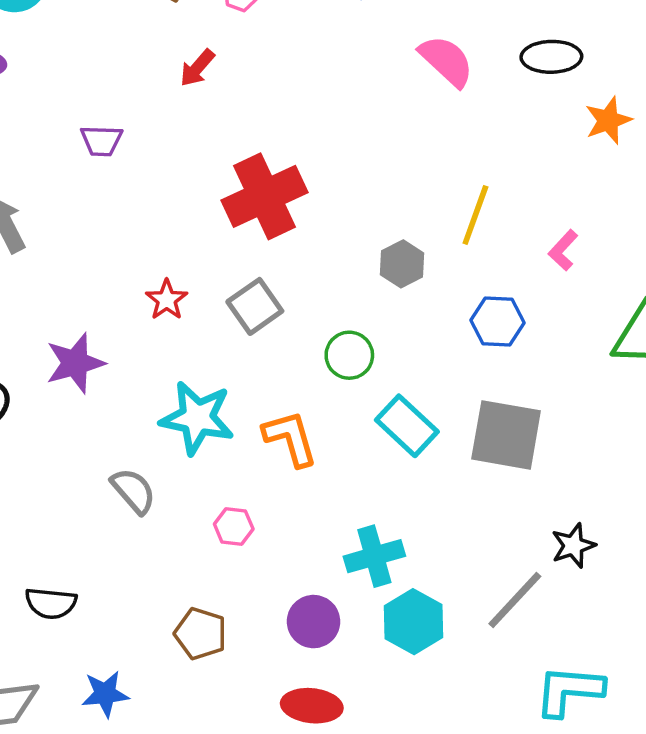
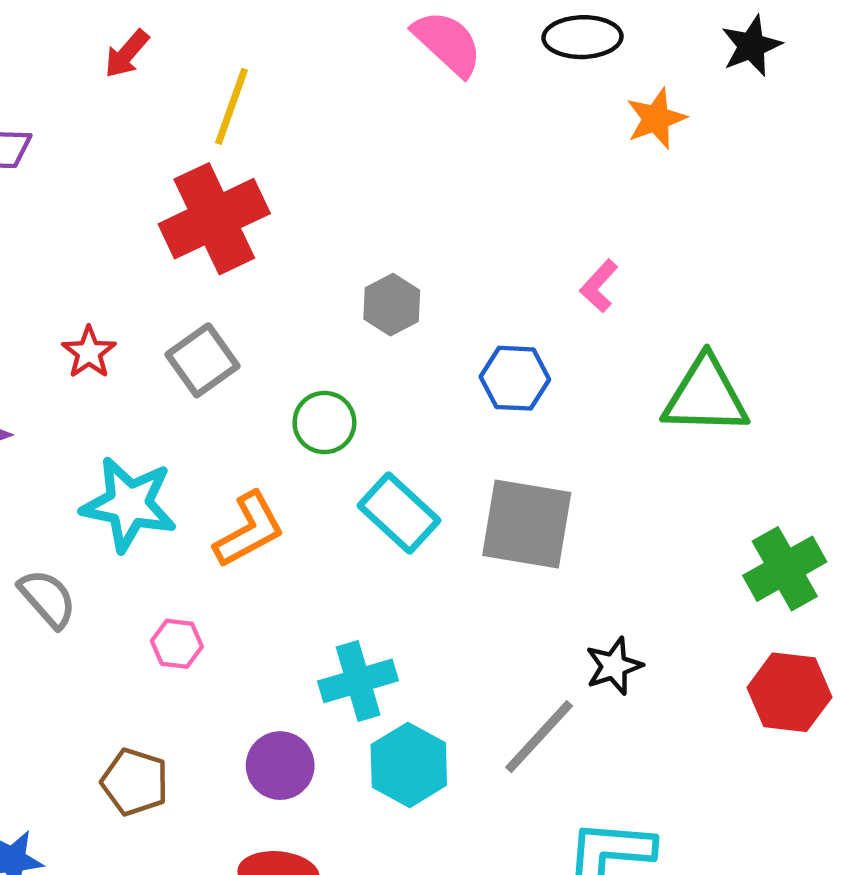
yellow line: (475, 215) -> (232, 106), moved
orange L-shape: (290, 438) -> (249, 530), turned 78

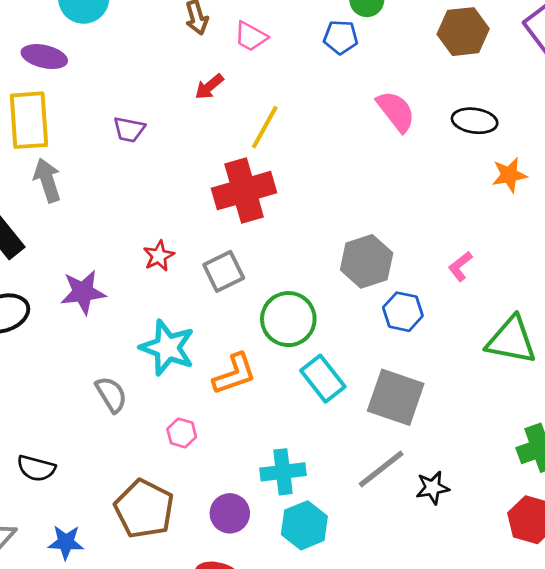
gray hexagon: (392, 305) -> (367, 261), moved, size x1.5
green circle: (324, 423) -> (288, 319), size x1.5
gray line: (539, 737) -> (381, 469), moved
brown pentagon: (135, 782) -> (144, 509), size x1.5

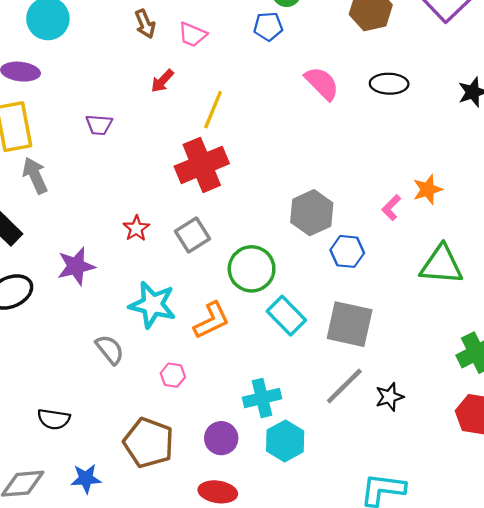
orange star: (509, 175) -> (428, 189), moved

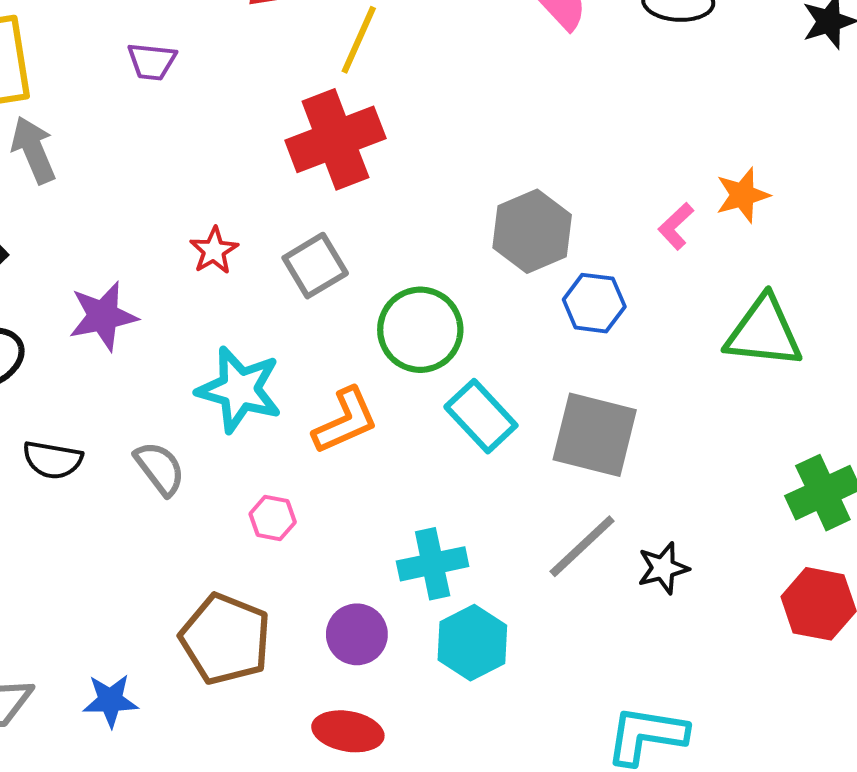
black semicircle: (54, 419) -> (53, 460), moved

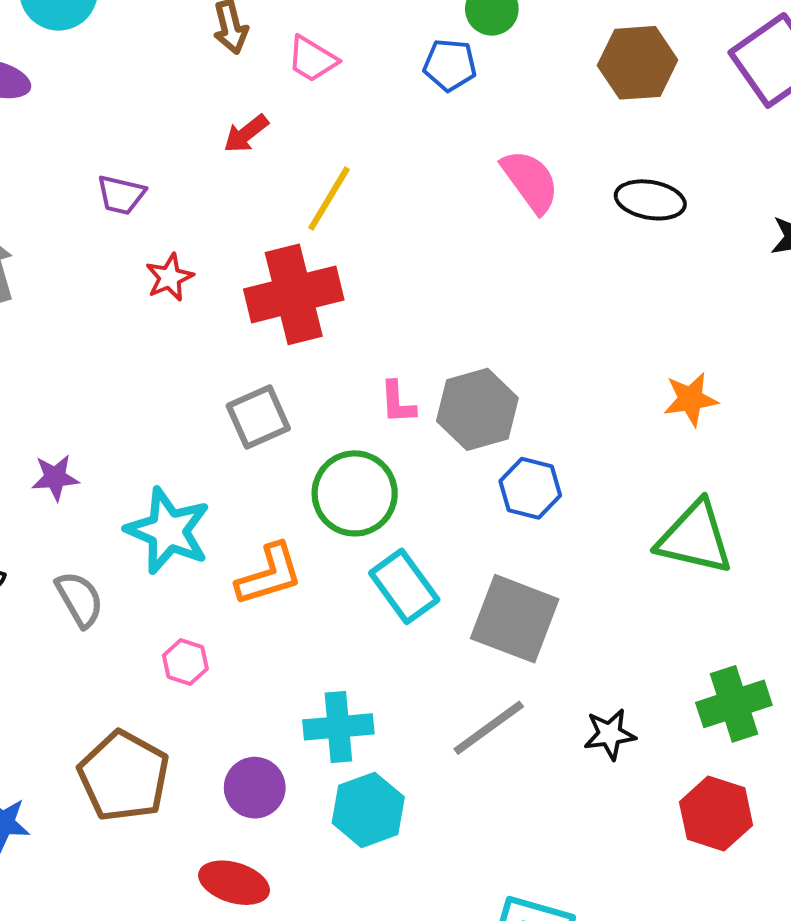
pink L-shape: (676, 226) -> (398, 402), moved, turned -57
red star: (214, 251) -> (170, 277), moved
purple star: (103, 316) -> (55, 478), moved, size x0.7
black star: (663, 568) -> (610, 734), moved

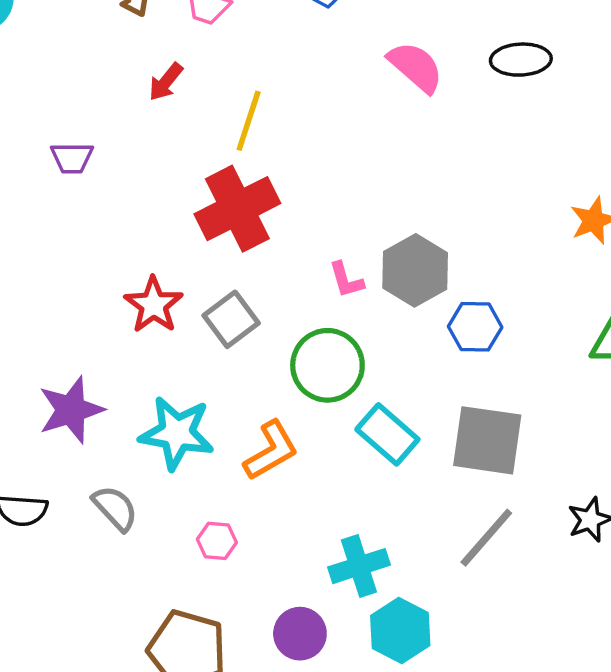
red star: (170, 277) -> (154, 305), moved, size x1.4
purple star: (55, 478) -> (71, 410), size x1.6

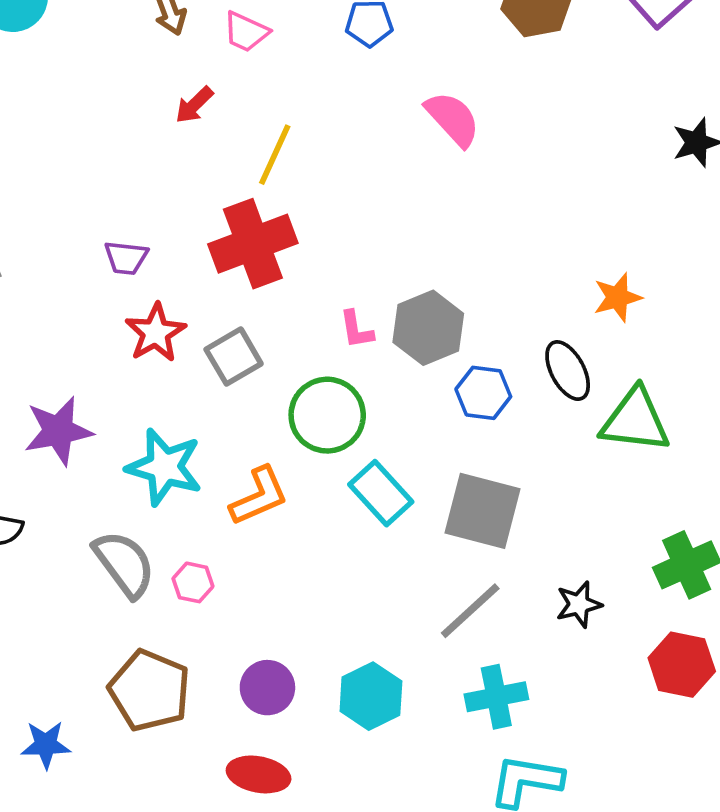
black ellipse: (521, 60) -> (568, 371), moved, turned 58
purple trapezoid: (72, 158) -> (126, 258), moved
gray semicircle: (115, 508) -> (124, 564), moved, size x1.4
cyan cross: (359, 566) -> (496, 697), moved

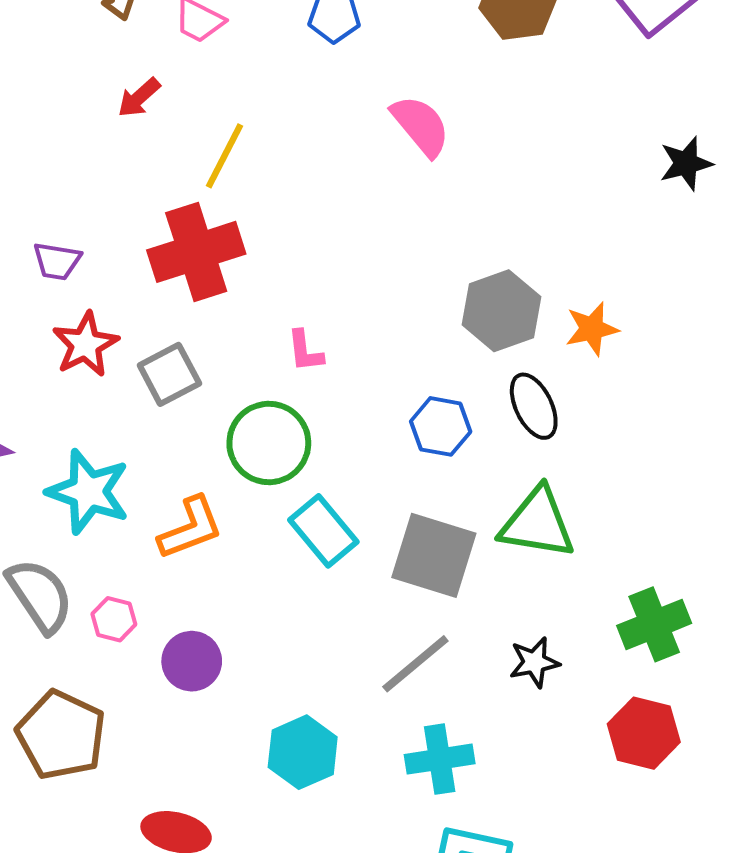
gray hexagon: (428, 328) -> (501, 311), moved
green triangle: (635, 420) -> (537, 523), moved
purple circle: (267, 688) -> (192, 661), moved

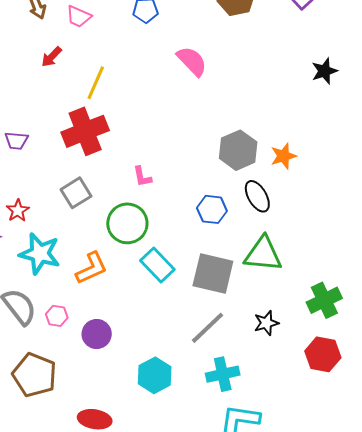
red star: (85, 344) -> (18, 211), moved, size x0.7

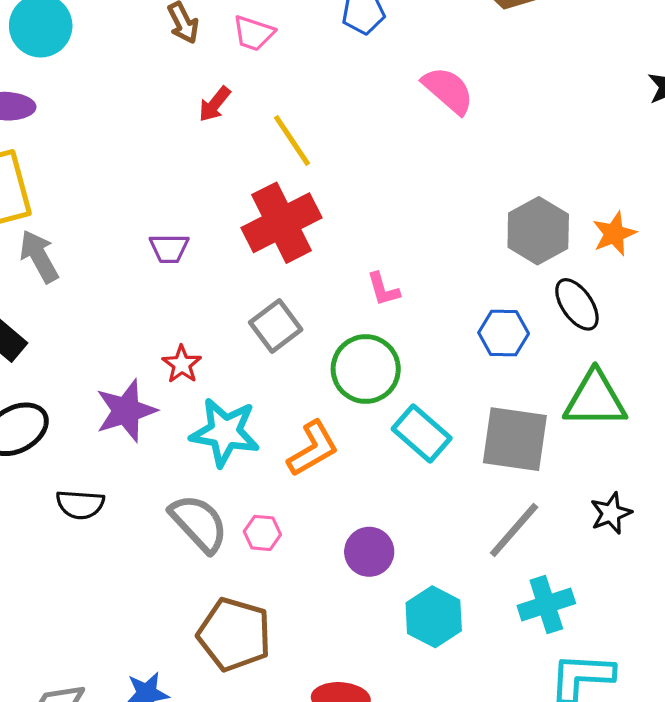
yellow line: (96, 83) -> (292, 141), turned -52
purple circle: (97, 334) -> (369, 552), moved

